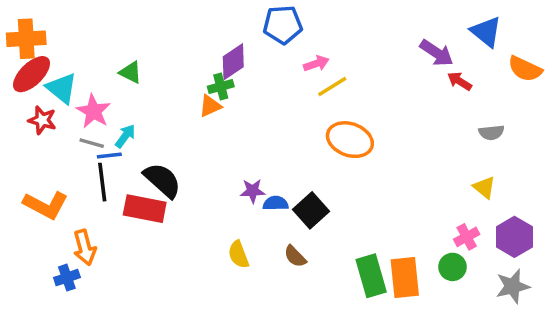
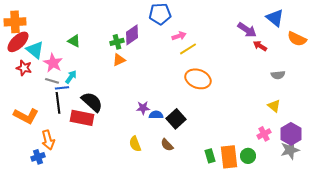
green cross: (221, 87) -> (117, 42), moved
green circle: (452, 267) -> (248, 156), moved
green rectangle: (371, 276) -> (210, 156), size x0.6
gray star: (513, 286) -> (290, 150), moved

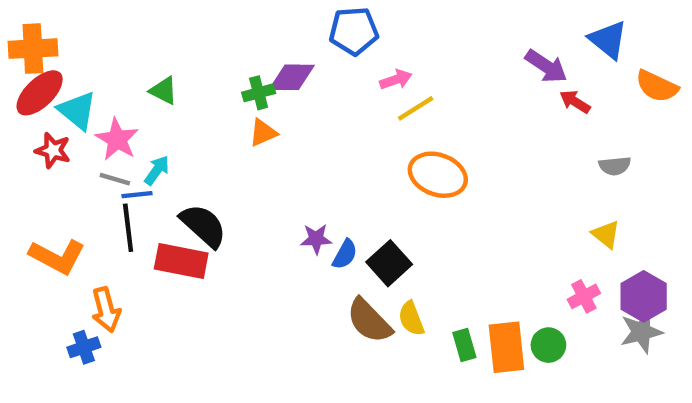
purple diamond: (132, 35) -> (292, 77), turned 35
blue semicircle: (156, 115) -> (345, 254), turned 120
yellow semicircle: (135, 144) -> (411, 319), moved
brown semicircle: (167, 145) -> (369, 321), size x1.6

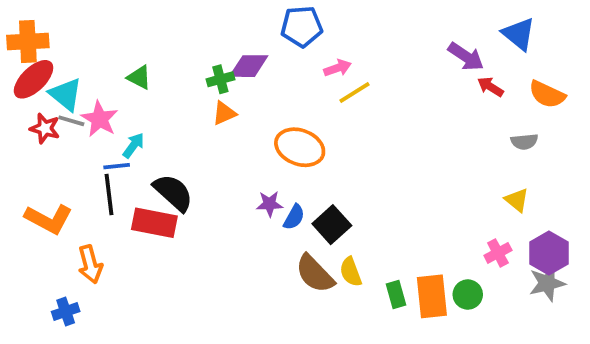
orange semicircle: (657, 86) -> (547, 94), moved
orange ellipse: (438, 175) -> (300, 147), moved
gray line: (115, 179) -> (71, 121), moved
blue cross: (84, 347) -> (66, 311), moved

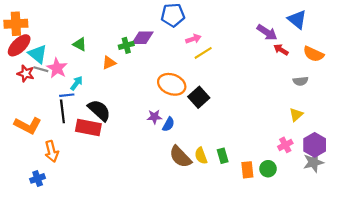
orange triangle: (224, 113) -> (109, 63), moved
yellow triangle: (517, 200) -> (296, 115), turned 40
black square: (332, 225) -> (199, 97), moved
green rectangle: (396, 295) -> (223, 156), moved
orange rectangle: (432, 296) -> (247, 170), size x0.7

